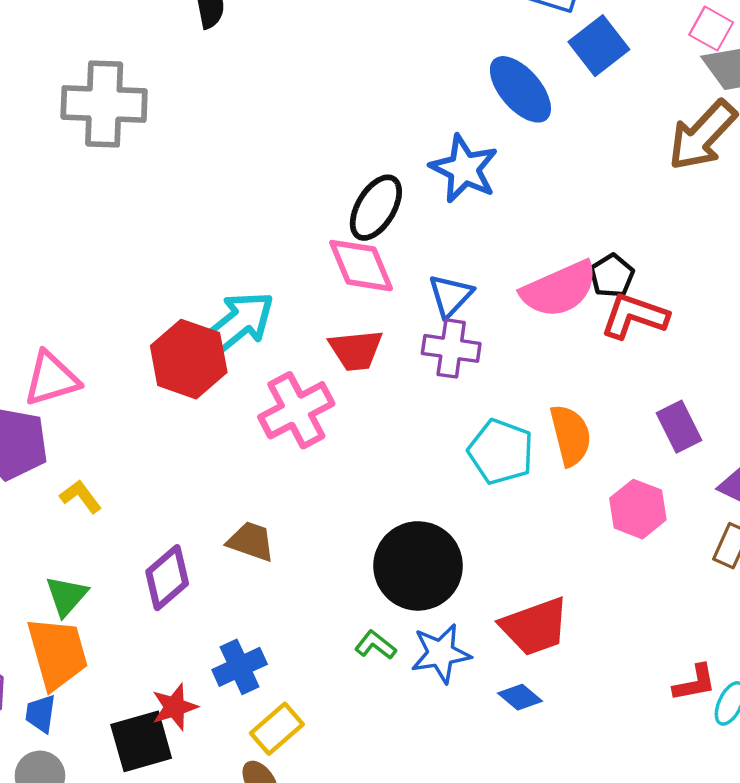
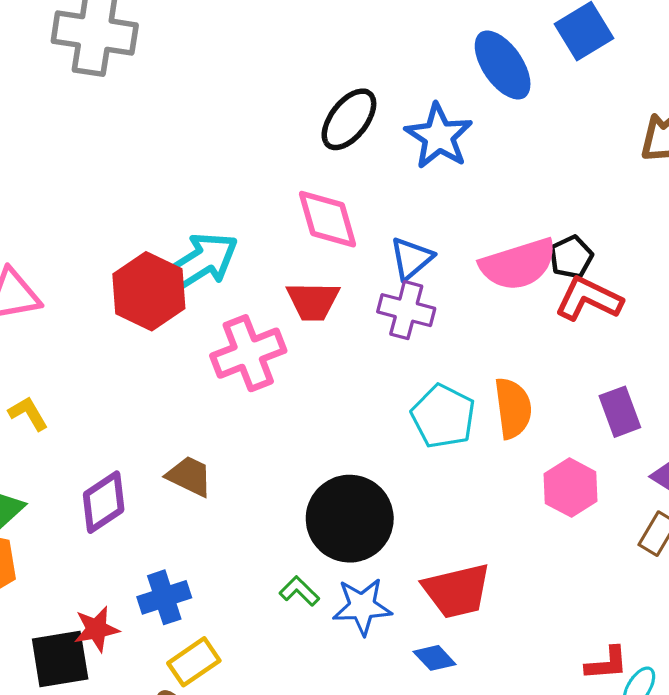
black ellipse: (376, 208) -> (349, 119), moved

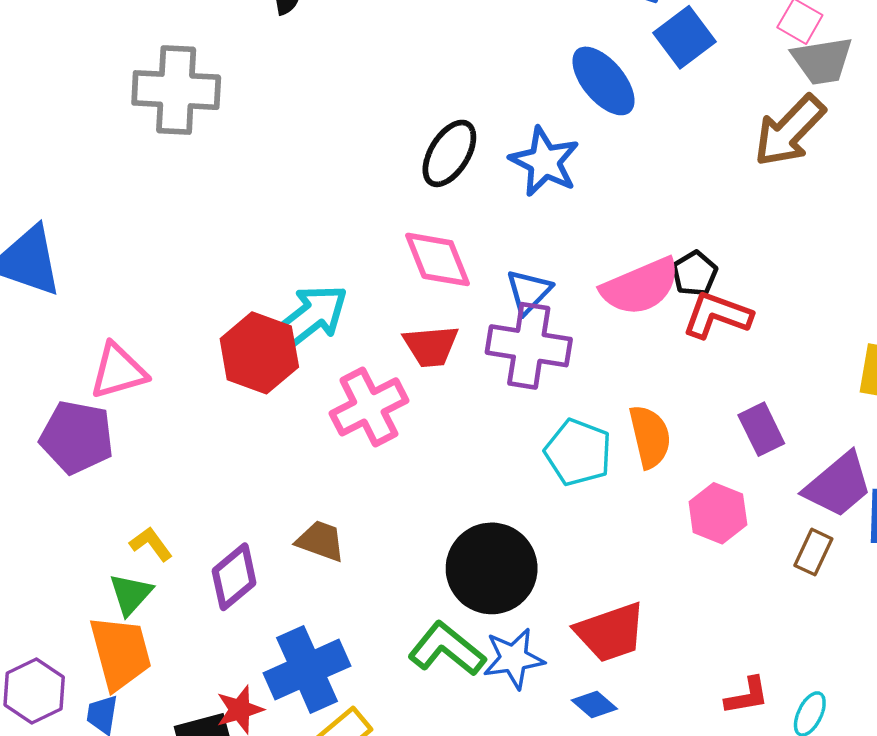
purple cross: (406, 310) -> (529, 346), size x1.4
yellow L-shape: (28, 413) -> (151, 544), moved
green L-shape: (299, 591) -> (447, 649), size x1.8
blue cross: (164, 597) -> (307, 669), size x1.5
red L-shape: (607, 663) -> (747, 696), moved

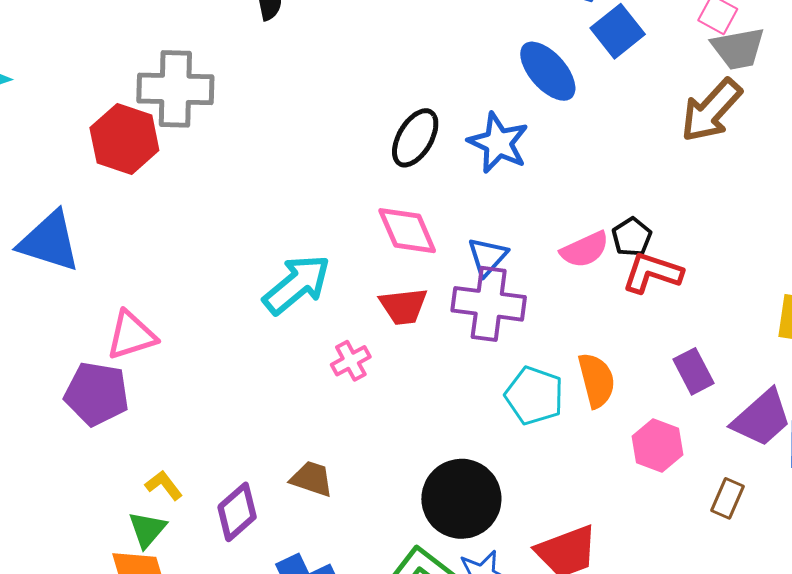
pink semicircle: (640, 287) -> (585, 250), size x0.7
red hexagon: (259, 353) -> (124, 139), moved
pink cross: (369, 407) -> (351, 361), size x0.6
brown rectangle: (813, 552) -> (728, 498), moved

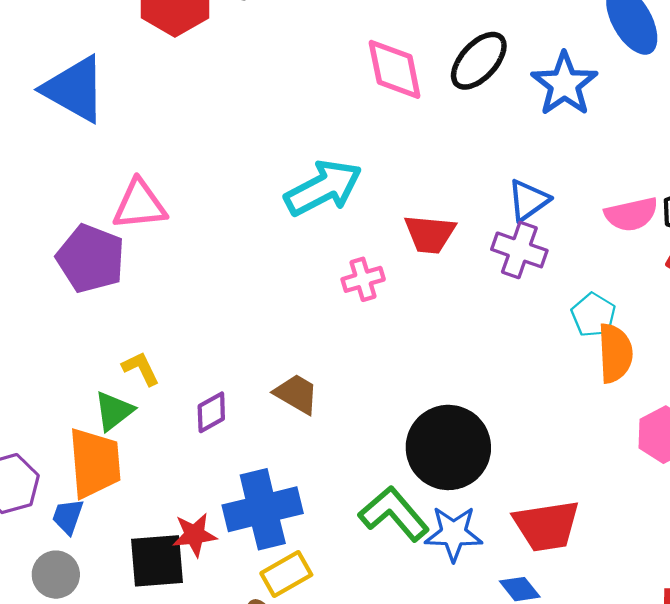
pink diamond: (407, 231) -> (395, 69), moved
purple cross: (489, 304) -> (519, 250), size x0.7
cyan pentagon: (534, 396) -> (593, 315), moved, size x0.7
purple diamond: (237, 512) -> (211, 412), size x0.7

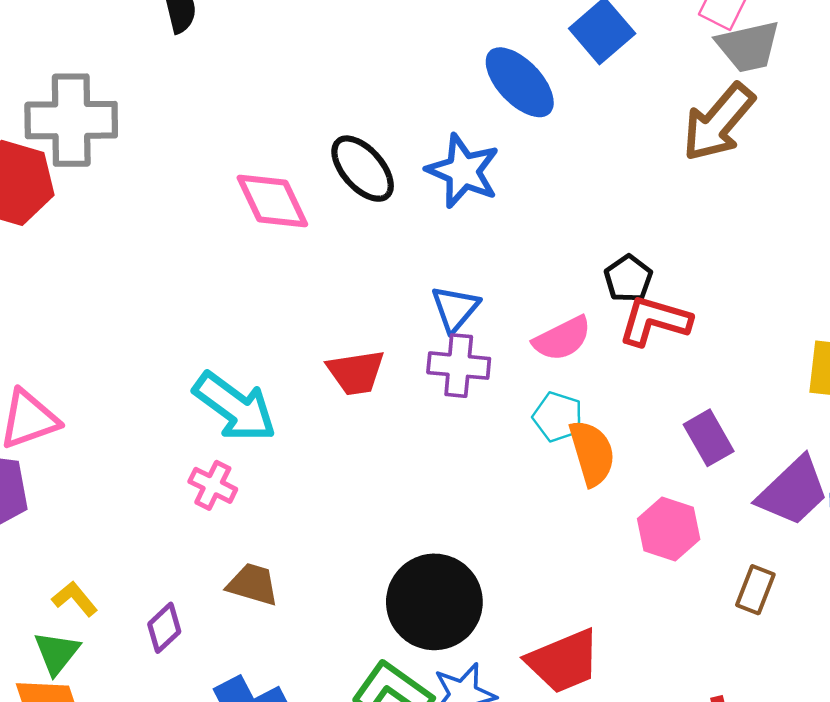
black ellipse: (479, 61) -> (363, 169), turned -70
cyan arrow: (323, 188) -> (235, 407), moved, turned 78
pink semicircle: (631, 214) -> (562, 339), moved
pink cross: (363, 279) -> (213, 485), moved, turned -33

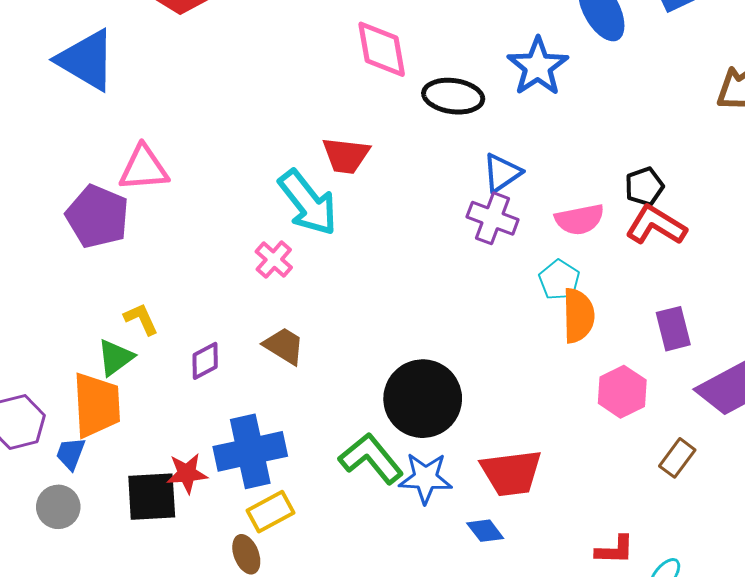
black ellipse: (363, 169) -> (453, 96), moved, turned -56
red trapezoid: (356, 372) -> (346, 155), moved

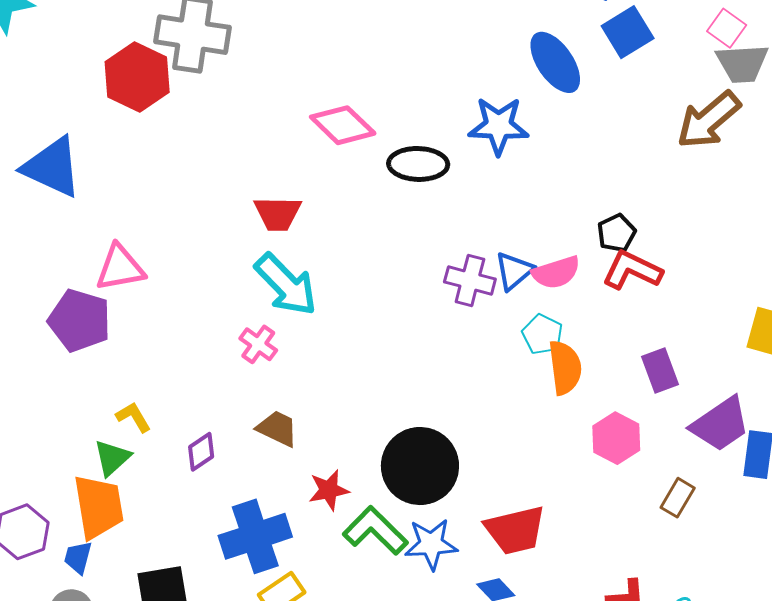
pink diamond: (382, 49) -> (343, 125), turned -30
blue star: (538, 67) -> (499, 126), turned -30
red trapezoid: (346, 155) -> (278, 214), moved
blue triangle: (502, 173) -> (514, 271), moved
red star: (187, 473) -> (329, 490), moved

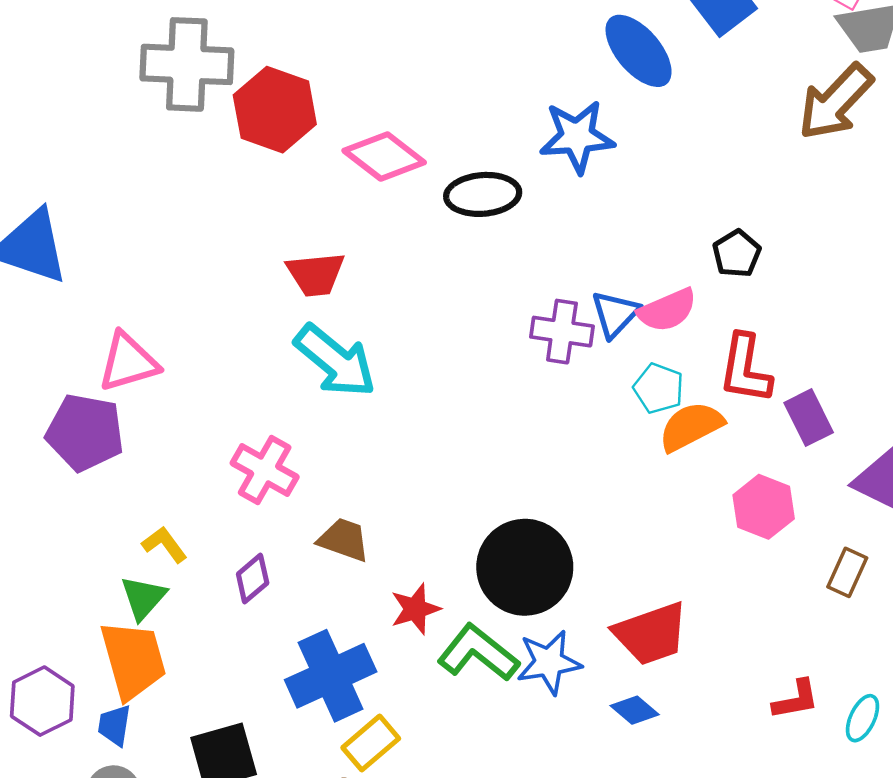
red hexagon: (137, 77) -> (275, 110), moved
red L-shape: (632, 270) -> (745, 369), moved, turned -100
pink cross: (258, 344) -> (265, 470), moved, size x1.4
orange semicircle: (565, 368) -> (691, 426), turned -104

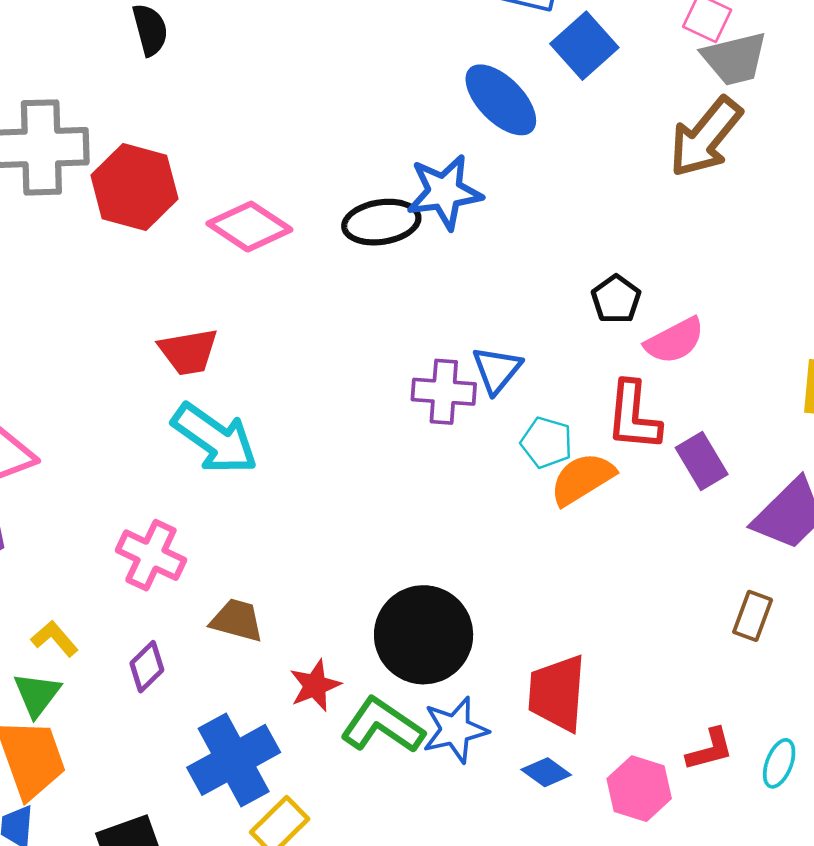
black ellipse: (483, 194) -> (381, 222), moved
pink semicircle: (667, 310) -> (675, 341), moved
pink hexagon: (764, 507) -> (639, 789), moved
red trapezoid: (651, 634) -> (557, 693), turned 118

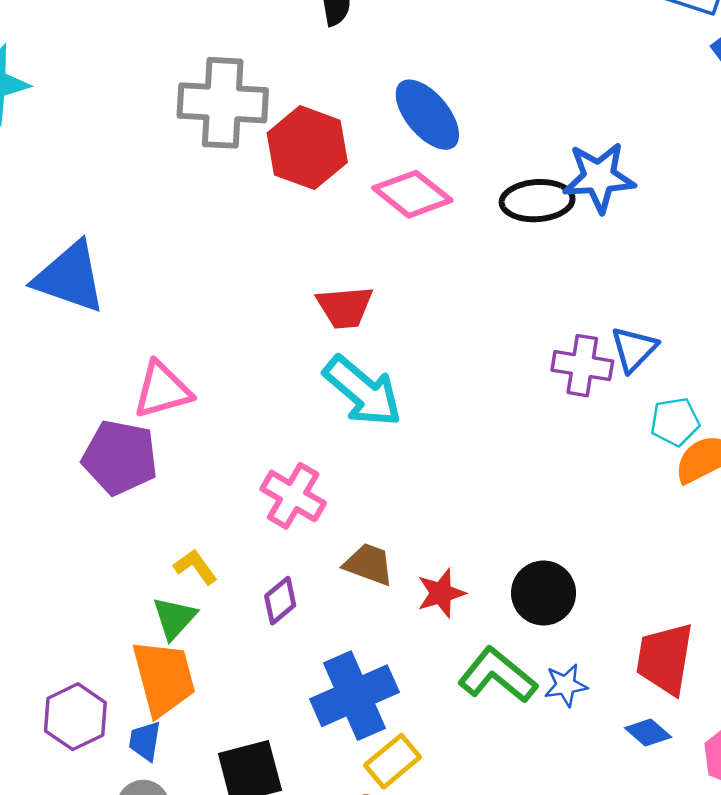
blue ellipse: (501, 100) -> (427, 115), moved
cyan pentagon: (547, 442) -> (675, 422), turned -30
black circle: (424, 635) -> (544, 593), size x0.7
red star: (315, 686) -> (441, 593), moved
blue star: (455, 730) -> (566, 685), size x0.7

